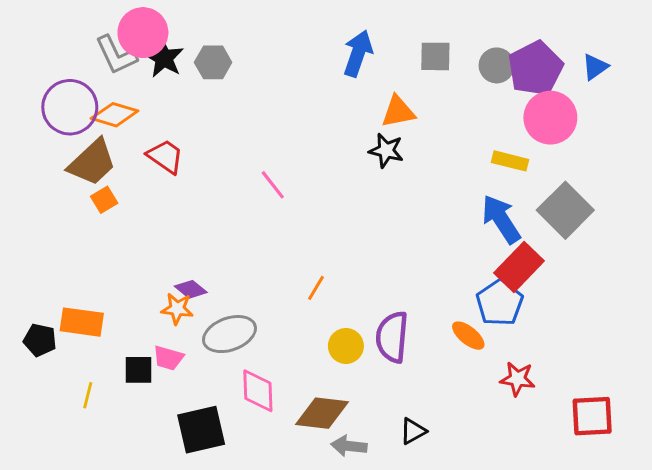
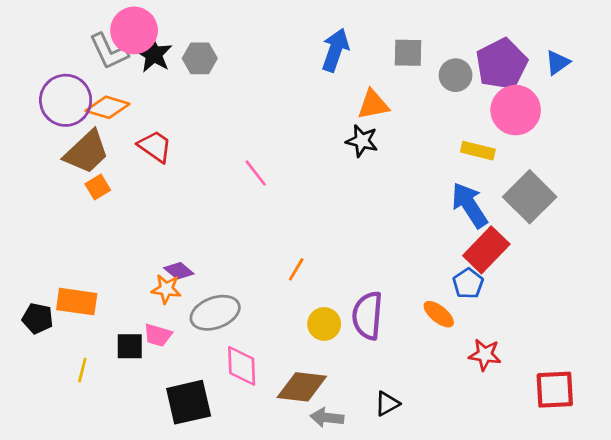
gray circle: (497, 65) -> (456, 75), moved
blue pentagon: (500, 303) -> (468, 283), size x0.7

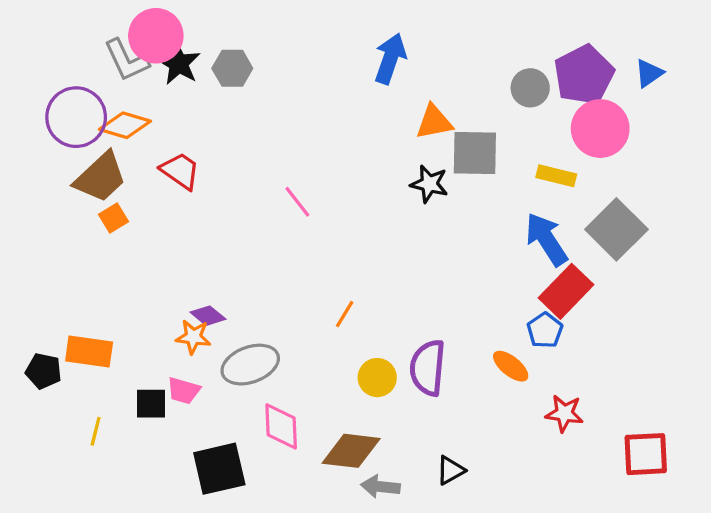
gray square: (408, 53) -> (475, 153), moved, size x1.4
black star: (362, 141) -> (429, 184), moved

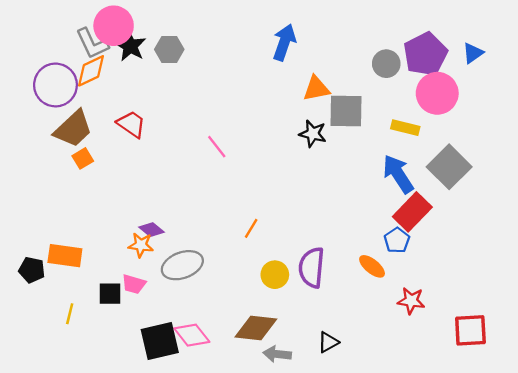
orange diamond: (125, 125) -> (91, 71), moved, turned -42
pink diamond: (281, 426) -> (192, 335), moved, turned -36

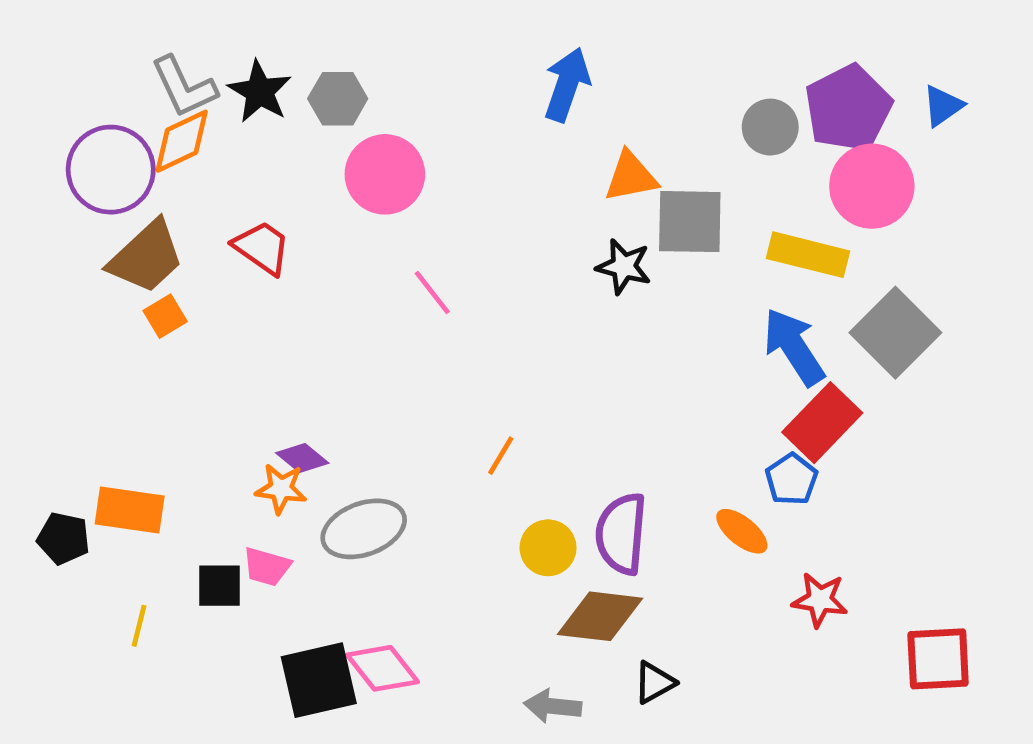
pink circle: (114, 26) -> (385, 174), moved
yellow rectangle: (405, 128) -> (808, 255), size x1.4
brown diamond: (256, 328) -> (600, 616), moved

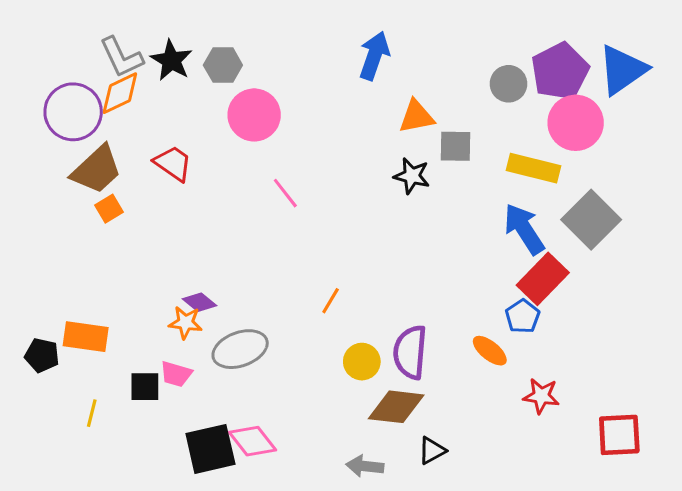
blue triangle: (943, 106) -> (622, 70), size x1.8
gray square: (690, 222) -> (455, 146), size x0.7

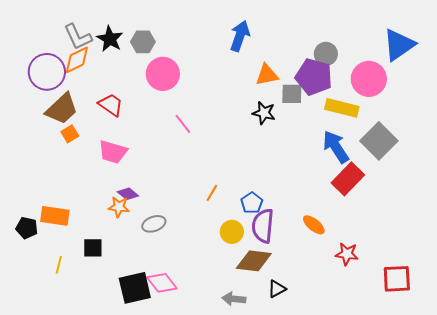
purple pentagon: (560, 71) -> (314, 77), moved, turned -30
blue pentagon: (523, 316) -> (252, 203), moved
gray ellipse: (240, 349) -> (154, 224), size x0.7
pink trapezoid: (176, 374) -> (113, 152), moved, size x1.4

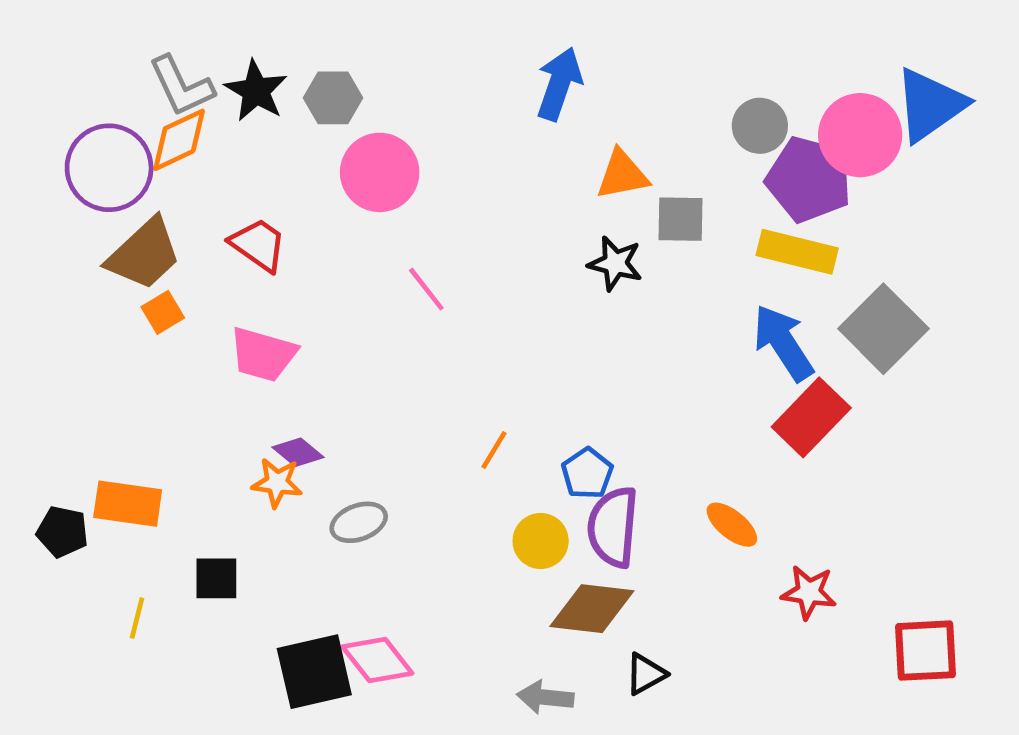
purple pentagon: (314, 77) -> (809, 179), moved
pink circle: (369, 79) -> (860, 135), moved

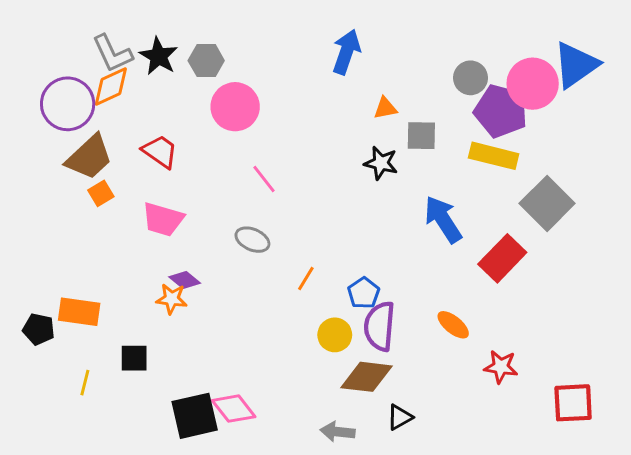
orange triangle: (622, 175) -> (385, 108), size x0.7
blue arrow: (783, 343) -> (443, 219), moved
gray ellipse: (359, 522) -> (252, 240), moved, turned 44

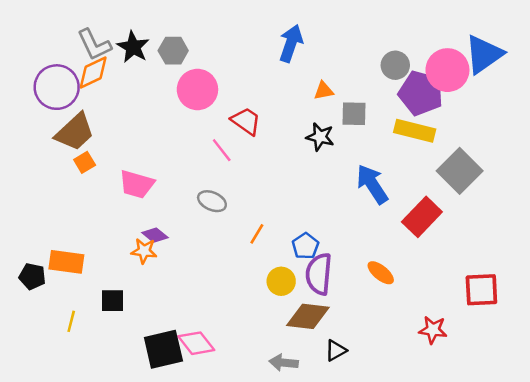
red trapezoid: (160, 151) -> (246, 121), moved
red star: (501, 367) -> (433, 330), moved
red square: (573, 403) -> (481, 290), moved

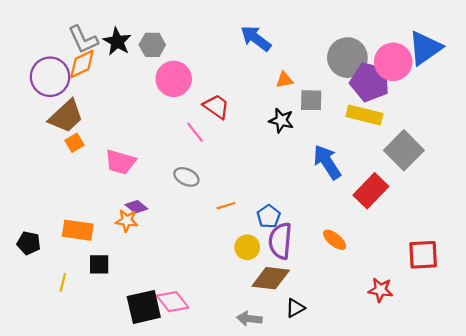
blue arrow: (291, 43) -> (256, 38), turned -72
gray circle: (395, 65) -> (347, 58), size x1.6
orange line: (257, 234) -> (226, 206), turned 42
orange rectangle: (66, 262) -> (78, 230), moved

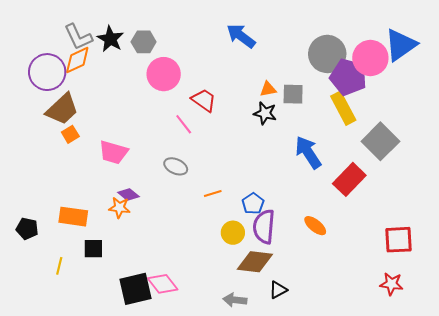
orange triangle: (285, 80) -> (268, 89), moved
yellow rectangle: (364, 115) -> (343, 108), turned 48
red star: (380, 290) -> (391, 284), moved

